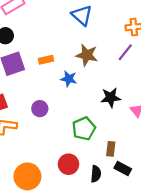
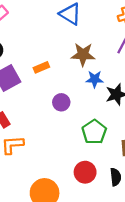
blue star: (69, 79) -> (95, 79), moved
purple circle: (40, 109) -> (61, 102), moved

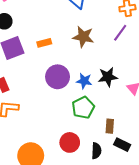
blue star: (95, 79) -> (84, 81), moved
purple circle: (61, 102) -> (58, 77), size x1.5

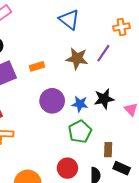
purple line: (120, 33) -> (103, 53), moved

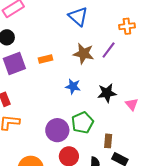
purple circle: (52, 101) -> (57, 130), moved
blue star: (80, 104) -> (73, 86), moved

